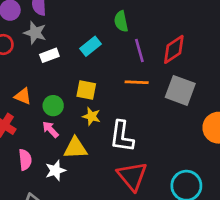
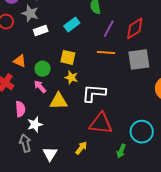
purple line: (139, 51) -> (109, 29), turned 42
gray square: (180, 90) -> (139, 60), turned -30
white L-shape: (122, 136) -> (94, 93), turned 85
white star: (55, 170) -> (35, 124), moved
red triangle: (132, 176) -> (101, 123), turned -45

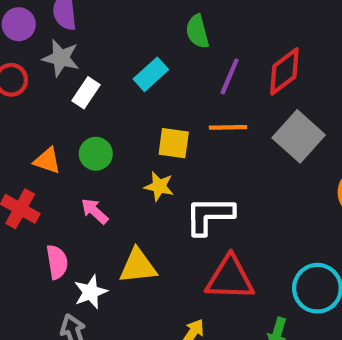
white rectangle: (41, 31) -> (86, 93), turned -32
yellow square: (68, 57) -> (174, 143), moved
gray square: (139, 60) -> (299, 136), turned -35
green circle: (43, 69) -> (96, 154), moved
yellow triangle: (59, 101) -> (138, 266), moved

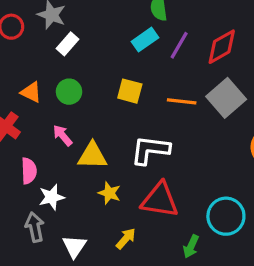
cyan rectangle: (151, 74) -> (145, 40), moved
orange line: (228, 127) -> (182, 101), moved
yellow star: (159, 186) -> (109, 193), moved
yellow triangle: (138, 266) -> (92, 156), moved

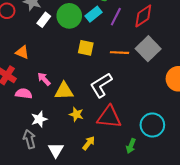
green circle: (69, 92) -> (69, 16), moved, size x1.5
white L-shape: (150, 150) -> (101, 85), turned -35
pink semicircle: (29, 171) -> (24, 94), moved, turned -77

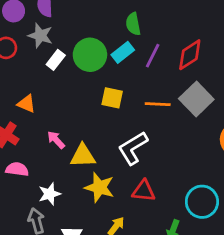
pink semicircle: (24, 94) -> (17, 169), moved
yellow star: (76, 114) -> (100, 187), size x1.5
red triangle: (109, 117) -> (144, 191), size x0.7

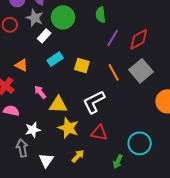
cyan rectangle: (123, 52) -> (55, 59), moved
green circle: (90, 55) -> (63, 17), moved
orange line: (158, 104) -> (114, 72), turned 54

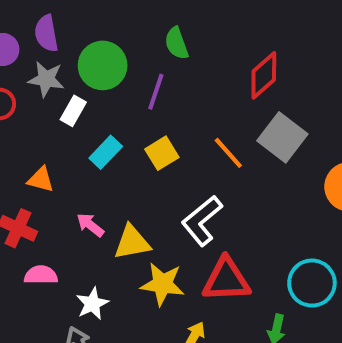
purple line: (113, 38) -> (156, 92), moved
yellow square: (82, 66) -> (162, 153), turned -35
red triangle: (99, 133) -> (226, 280), size x1.4

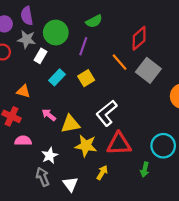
green semicircle: (176, 43) -> (94, 21), turned -98
orange line: (228, 153) -> (120, 62), moved

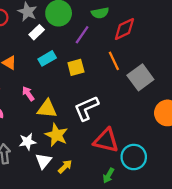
red diamond: (139, 38) -> (124, 29), moved
red triangle: (119, 144) -> (106, 140), moved
white star: (50, 156) -> (27, 142), moved
white triangle: (70, 184) -> (43, 161), moved

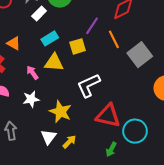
purple line: (82, 35) -> (92, 26), moved
yellow triangle: (47, 109) -> (54, 63), moved
white star: (27, 142) -> (31, 99), moved

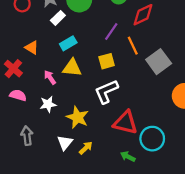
yellow square: (78, 46) -> (107, 61), moved
green arrow: (111, 149) -> (128, 157), turned 88

